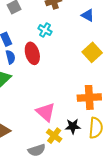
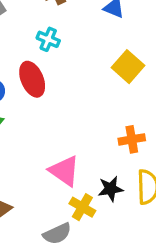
orange cross: (89, 97) -> (132, 139), size x0.7

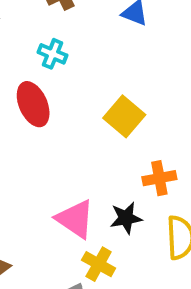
yellow square: (128, 67) -> (124, 116), moved
black star: (111, 189) -> (126, 218), moved

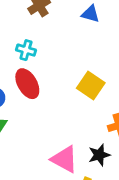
cyan cross: (53, 54) -> (26, 50), moved

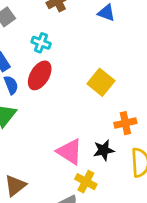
red ellipse: (27, 84) -> (40, 75), turned 56

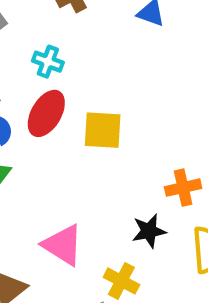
yellow square: (101, 82) -> (103, 130), moved, turned -35
pink triangle: (70, 152) -> (63, 245), moved

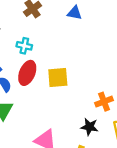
black star: (149, 231) -> (89, 127), turned 30

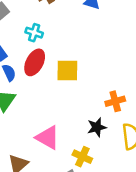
black star: (89, 127) -> (97, 127), turned -30

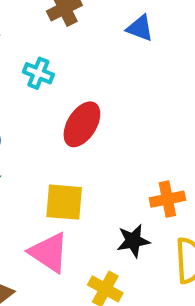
red ellipse: (35, 62) -> (82, 124), moved
yellow square: (67, 70) -> (64, 202), moved

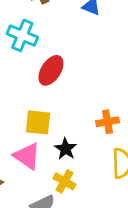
cyan cross: (38, 73) -> (22, 35), size x1.5
black star: (133, 241) -> (66, 149), moved, turned -30

